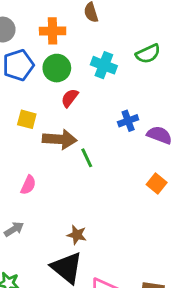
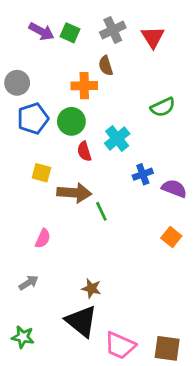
orange cross: (53, 31) -> (84, 86), moved
cyan cross: (104, 65) -> (117, 139), moved, turned 30
red semicircle: (70, 98) -> (84, 151), turned -54

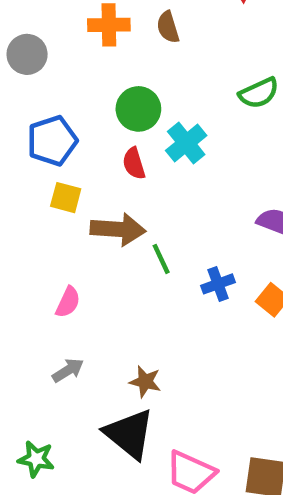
orange cross: (84, 86) -> (109, 25), moved
blue pentagon: (33, 119) -> (52, 141), moved
green circle: (71, 121) -> (138, 109), moved
blue cross: (143, 174) -> (218, 284), moved
gray arrow: (29, 283) -> (68, 370), moved

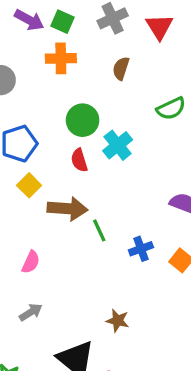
brown semicircle: (168, 27) -> (121, 68), moved, turned 35
yellow square: (66, 198) -> (29, 185), turned 30
brown star: (145, 382) -> (118, 321), moved

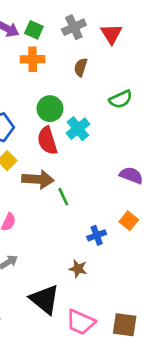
red semicircle: (79, 160) -> (47, 141), size x1.5
blue cross: (141, 249) -> (97, 235), moved

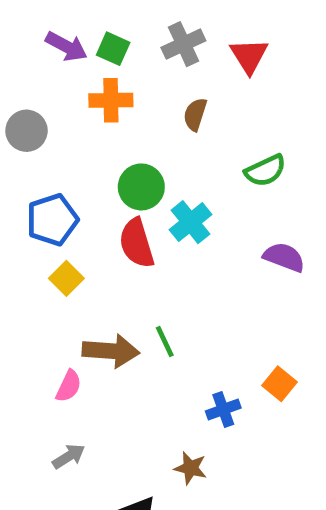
purple semicircle: (131, 175) -> (284, 257), moved
brown arrow: (38, 179) -> (111, 351), moved

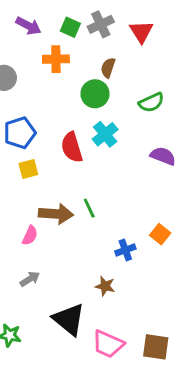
green square: (113, 49) -> (70, 27), moved
green circle: (141, 187) -> (95, 94), moved
yellow square: (66, 278) -> (28, 169), turned 30

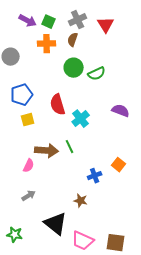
green square: (70, 27) -> (49, 22), moved
brown semicircle: (108, 68) -> (73, 40), moved
green semicircle: (151, 102) -> (97, 74), moved
cyan cross: (105, 134) -> (81, 119), moved

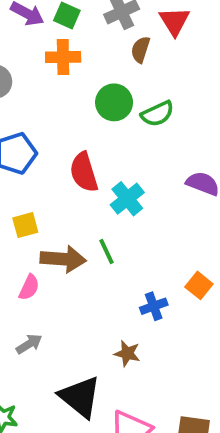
brown semicircle: (73, 40) -> (140, 50), moved
yellow square: (28, 120) -> (25, 225), moved

